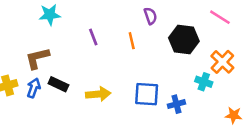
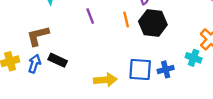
black hexagon: (184, 39) -> (153, 23), moved
yellow arrow: (98, 94) -> (105, 80), moved
blue cross: (176, 104) -> (166, 69), moved

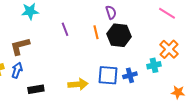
cyan cross: (194, 58) -> (154, 65), turned -32
black rectangle: (58, 60) -> (36, 89), moved, turned -35

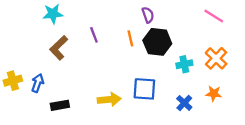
brown L-shape: (20, 46) -> (59, 48), moved, turned -30
cyan cross: (154, 65) -> (184, 64), moved
blue cross: (130, 75) -> (184, 103), moved, turned -32
orange star: (178, 92) -> (214, 94), moved

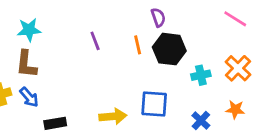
cyan star: (53, 14) -> (29, 30), moved
brown L-shape: (59, 48) -> (26, 64), moved, turned -40
blue arrow: (38, 83) -> (29, 97), turned 120

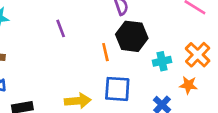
orange line: (138, 45) -> (105, 52), moved
orange star: (235, 110) -> (188, 85), moved

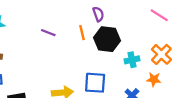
purple line: (61, 28) -> (48, 33), turned -48
orange line: (105, 52) -> (82, 33), moved

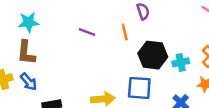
black hexagon: (107, 39) -> (153, 55), moved

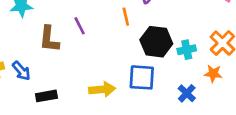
purple line: (87, 32) -> (80, 26), moved, turned 42
brown L-shape: (26, 53) -> (49, 39), moved

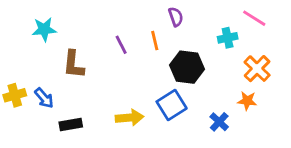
purple line: (80, 26) -> (121, 45), moved
cyan cross: (187, 50) -> (228, 38), moved
blue square: (142, 77) -> (172, 105), turned -36

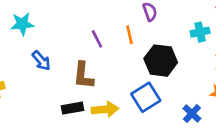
brown L-shape: (74, 64) -> (83, 75), moved
blue arrow: (44, 98) -> (41, 61), moved
black rectangle: (71, 125) -> (72, 108), moved

